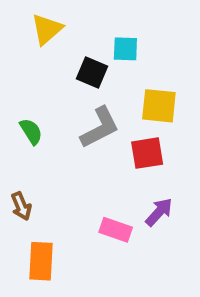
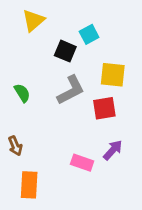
cyan square: (125, 49) -> (89, 34), turned -30

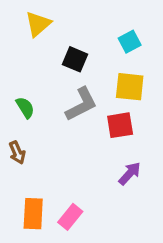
cyan square: (89, 34) -> (130, 42), moved
brown arrow: (15, 146) -> (17, 153), moved
pink rectangle: (82, 163) -> (70, 217), moved, turned -70

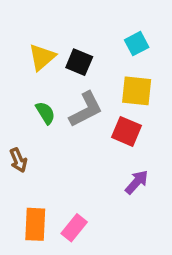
yellow triangle: (38, 24) -> (42, 57), moved
green semicircle: (25, 108) -> (45, 113), moved
red square: (120, 125) -> (126, 131), turned 32

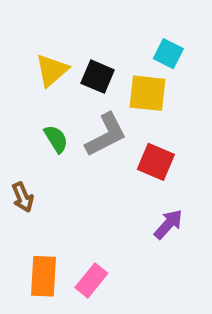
cyan square: (137, 44) -> (168, 54), turned -35
yellow square: (137, 91) -> (148, 93), moved

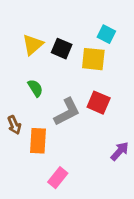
gray L-shape: (106, 135) -> (67, 112), moved
purple arrow: (168, 224) -> (120, 151), moved
orange rectangle: (43, 276) -> (38, 141), moved

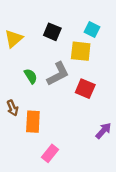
yellow triangle: (33, 45) -> (14, 39), moved
black square: (62, 49) -> (52, 32), moved
gray L-shape: (67, 112) -> (58, 74), moved

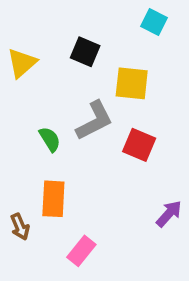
cyan square: (92, 30) -> (154, 22), moved
green semicircle: (31, 76) -> (50, 139), moved
brown arrow: (12, 108) -> (20, 227), moved

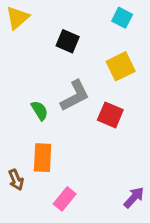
yellow triangle: (22, 63) -> (17, 18), moved
yellow square: (132, 83) -> (121, 66), moved, turned -32
purple arrow: (169, 214) -> (134, 197), moved

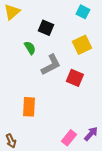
green semicircle: (40, 110) -> (30, 48), moved
brown arrow: (16, 180) -> (11, 141), moved
pink rectangle: (65, 199) -> (69, 138), moved

